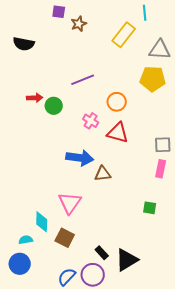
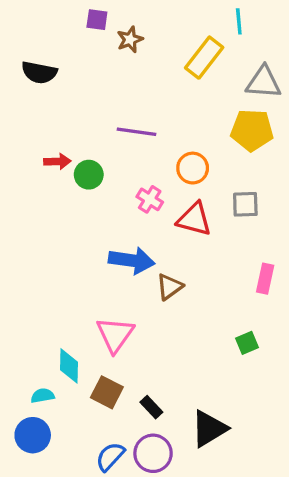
purple line: (83, 80) -> (137, 132), turned 30
gray square: (163, 145) -> (245, 204), moved
brown triangle: (103, 174) -> (170, 287), turned -30
green square: (150, 208) -> (247, 343), turned -32
black rectangle: (102, 253) -> (151, 407), moved

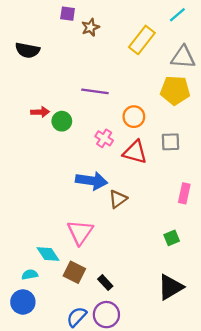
cyan line: (239, 21) -> (177, 15), moved, turned 54
cyan diamond: (69, 366) -> (48, 254), turned -35
black triangle: (209, 429) -> (170, 287), moved

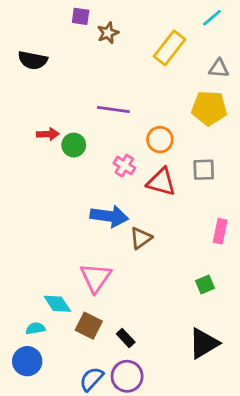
gray triangle: (183, 57) -> (219, 68), size x0.7

